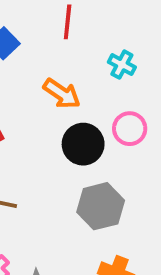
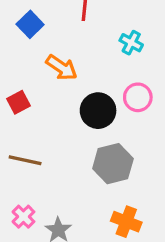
orange arrow: (62, 94) -> (62, 68), moved

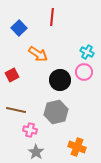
cyan cross: (131, 43) -> (87, 52), moved
gray hexagon: (113, 164) -> (56, 112), moved
pink cross: (23, 217) -> (30, 130), moved, turned -32

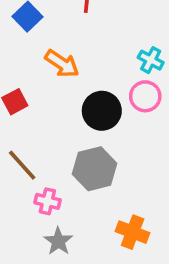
brown line: (16, 110) -> (22, 165), turned 36

